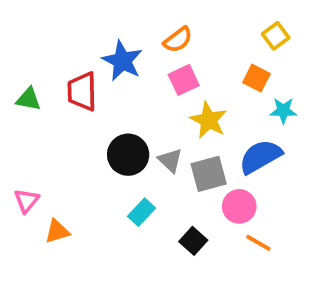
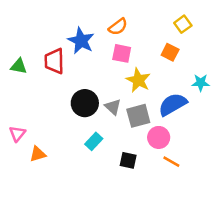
pink square: (184, 80) -> (122, 53), turned 36
cyan star: (283, 111) -> (201, 83), moved
black square: (193, 241) -> (128, 160), turned -30

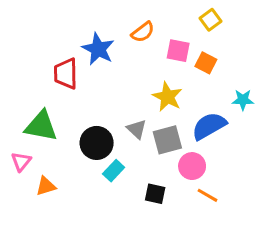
yellow square: (183, 24) -> (211, 20), moved
pink square: (122, 53) -> (178, 51), moved
green triangle: (19, 66) -> (41, 126), moved, size x1.6
black circle: (85, 103) -> (97, 143), moved

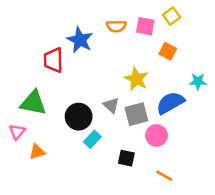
orange semicircle: (143, 32) -> (116, 26), turned 36
pink square: (178, 51) -> (145, 26), moved
orange line: (207, 195) -> (164, 176), moved

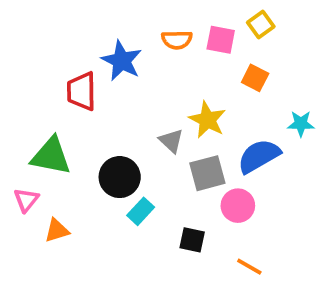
gray triangle: (111, 105) -> (171, 141), moved

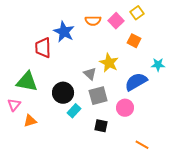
pink square: (221, 40) -> (116, 21), turned 35
gray square: (207, 173) -> (98, 96), moved
orange line: (249, 267) -> (142, 145), moved

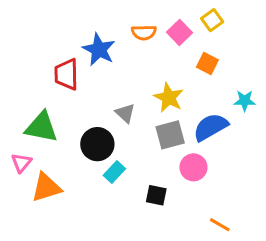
gray triangle: (90, 74) -> (125, 113), moved
gray square: (98, 96) -> (170, 135), moved
orange triangle: (30, 121) -> (46, 187), size x1.5

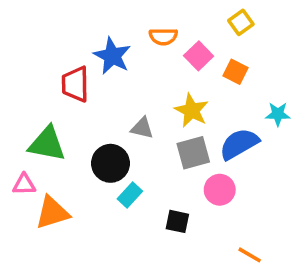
pink square: (180, 32) -> (199, 56), moved
gray triangle: (125, 113) -> (142, 128), turned -30
pink triangle: (21, 163) -> (24, 184), turned 50

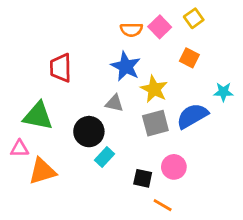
blue star: (112, 56) -> (126, 66), moved
pink square: (199, 56) -> (160, 27), moved
pink circle: (220, 190) -> (174, 167), moved
orange line: (250, 255) -> (163, 205), moved

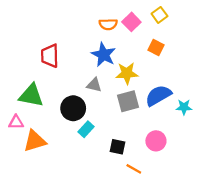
yellow star: (154, 89) -> (127, 73), turned -30
cyan star: (223, 92) -> (184, 107), moved
pink circle: (174, 167) -> (156, 141), moved

